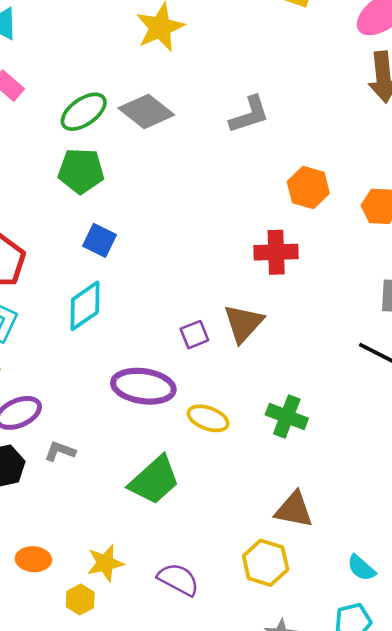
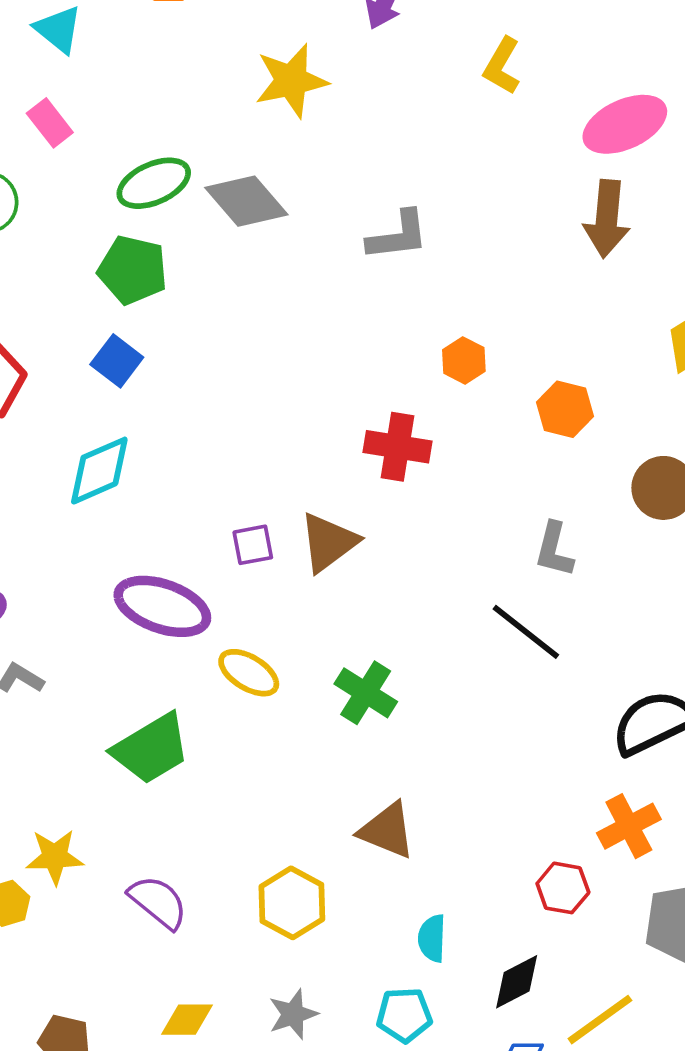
orange hexagon: (308, 187) -> (464, 360), size x0.7
blue square: (99, 240) -> (117, 361), moved
brown triangle: (294, 510) -> (387, 830), moved
cyan semicircle: (361, 568) -> (432, 938), turned 40

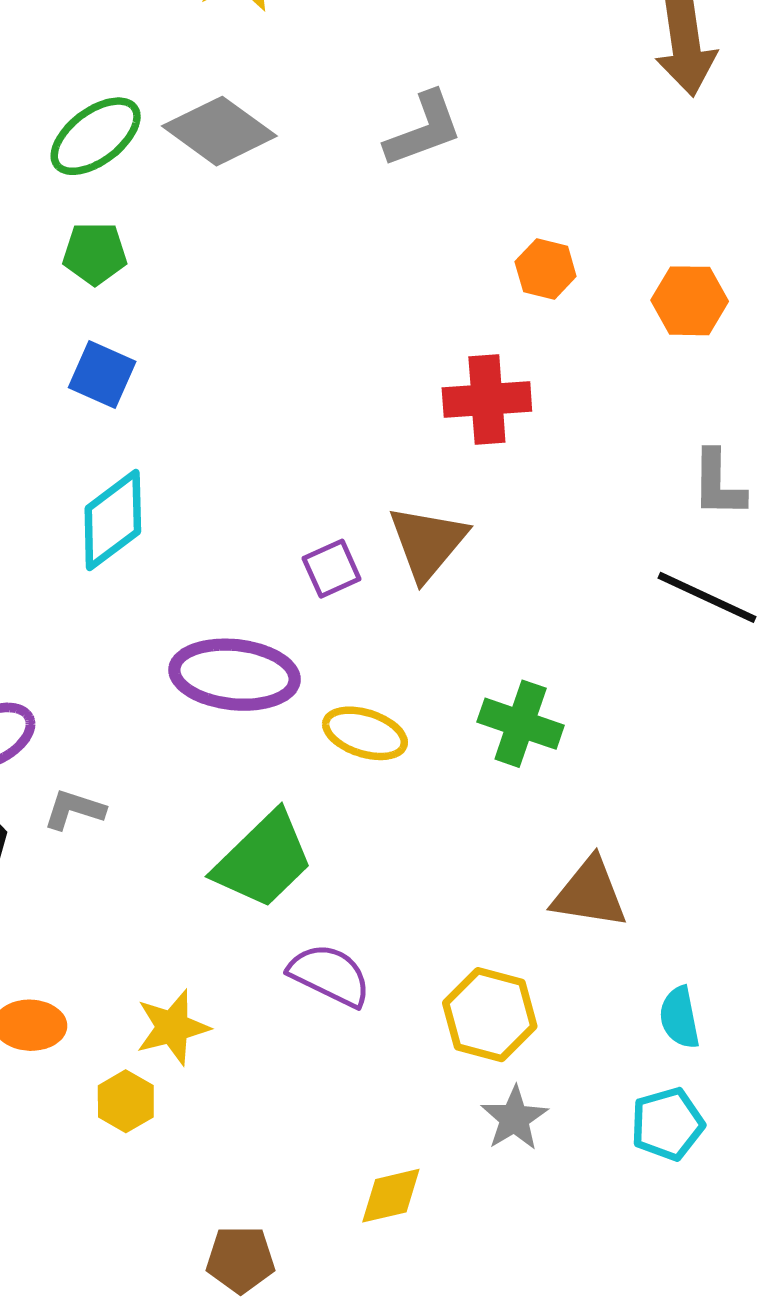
green pentagon: (133, 270) -> (95, 253), size x0.7
purple semicircle: (158, 902) -> (330, 975), moved
gray star: (293, 1014) -> (514, 1118), moved

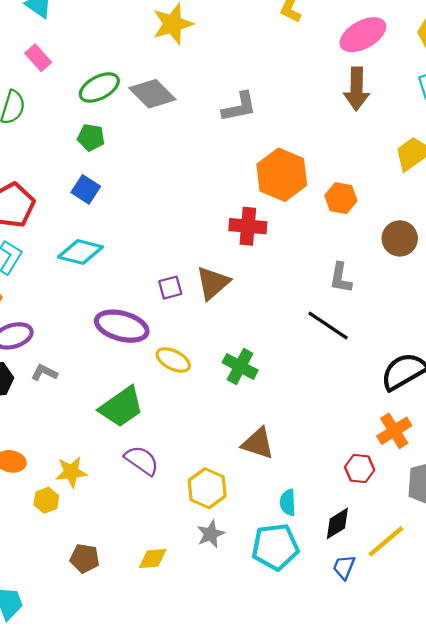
orange hexagon: (546, 269) -> (282, 175), size x2.0
cyan diamond: (113, 520) -> (80, 252), turned 42
cyan pentagon: (667, 1124) -> (275, 547), size x1.5
brown pentagon: (240, 1259) -> (85, 558), moved

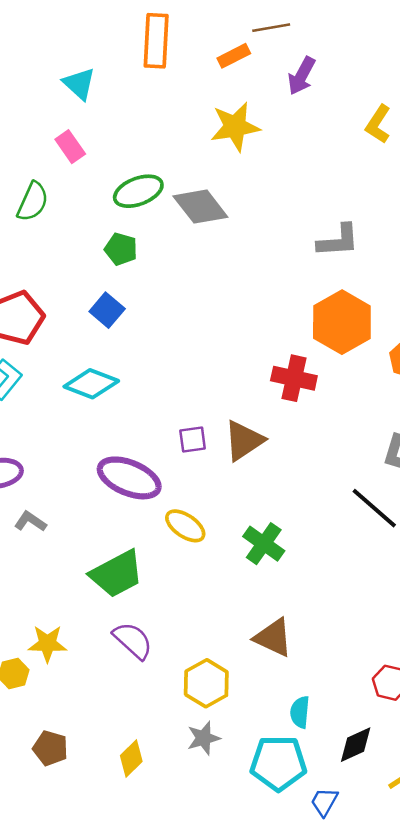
gray L-shape: (239, 107) -> (338, 241), moved
yellow diamond: (153, 558) -> (131, 759), turned -48
blue trapezoid: (344, 567) -> (324, 802), moved

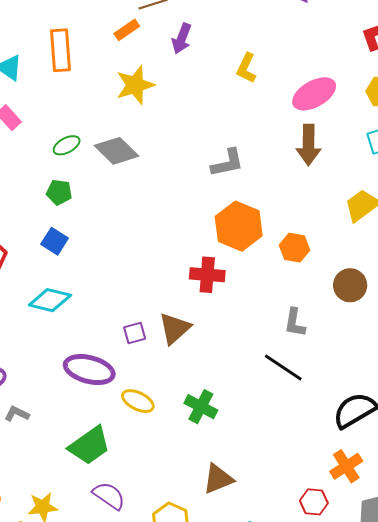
orange rectangle: (156, 41) -> (61, 50), moved
green ellipse: (138, 191) -> (67, 145), size x0.7
brown triangle: (273, 638) -> (218, 479), turned -40

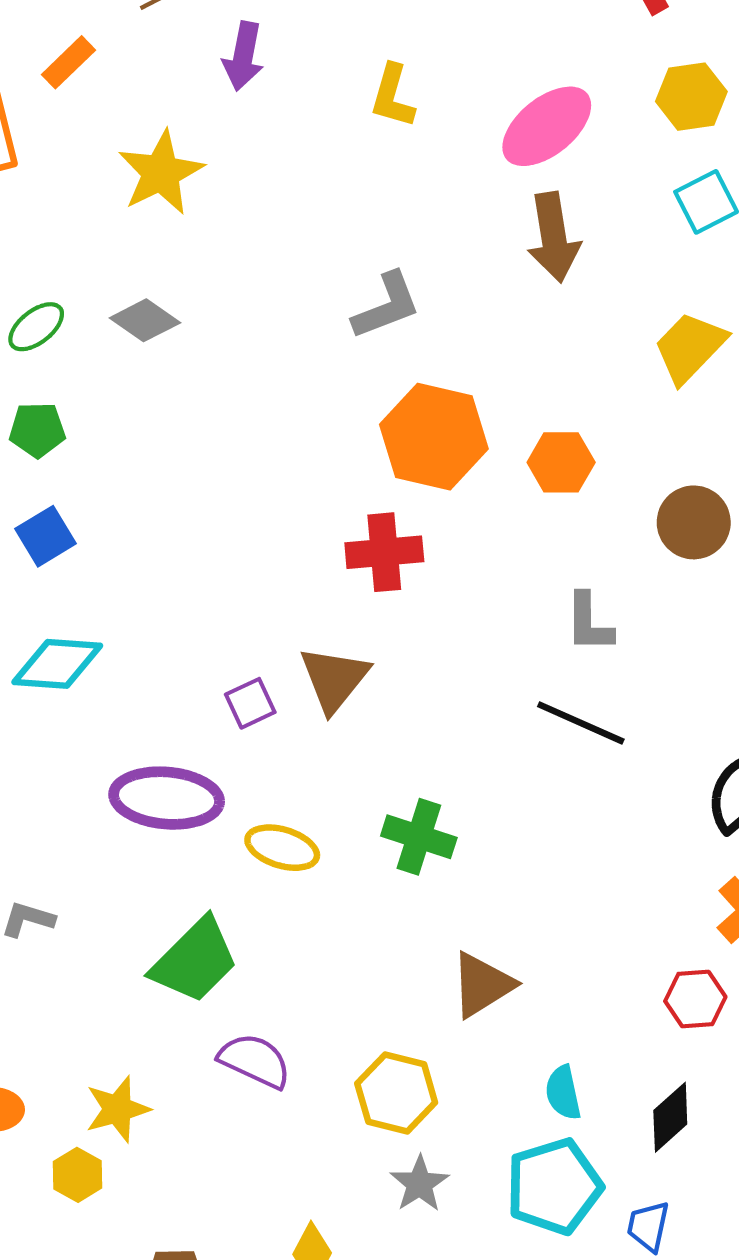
orange rectangle: (127, 30) -> (68, 62), moved
gray diamond: (117, 151) -> (145, 320), size x0.7
blue square: (55, 241) -> (46, 536), turned 36

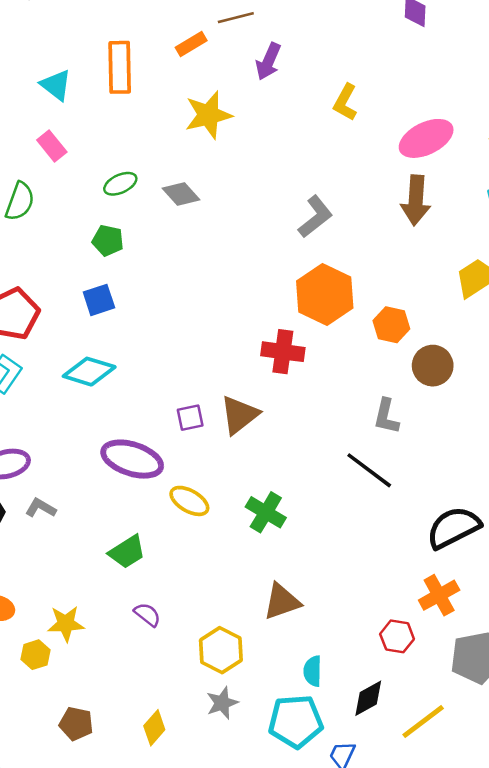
orange rectangle: (68, 62) -> (191, 44), moved
gray L-shape: (387, 306) -> (315, 217), turned -30
brown circle: (694, 522) -> (433, 366), moved
green trapezoid: (195, 961) -> (127, 552), size x0.7
purple semicircle: (255, 1061) -> (147, 614), size x0.7

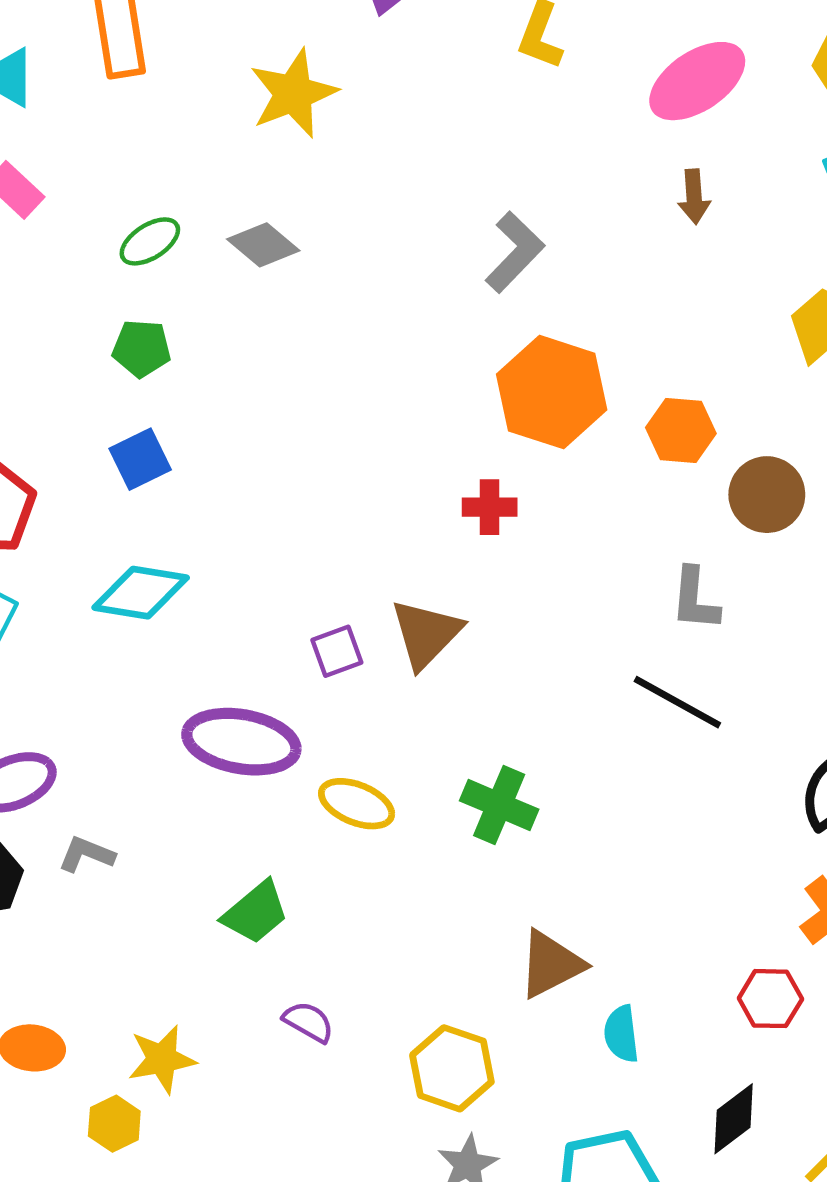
brown arrow: (416, 200) -> (694, 197), size x0.6
red cross: (283, 352) -> (490, 507), size x0.7
cyan semicircle: (313, 671) -> (621, 1034), moved

